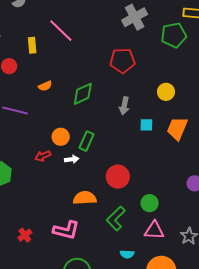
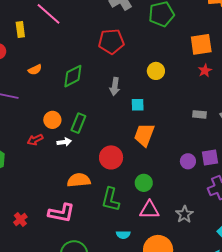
orange trapezoid: (177, 128) -> (144, 135), moved
green L-shape: (116, 219) -> (111, 199), turned -30

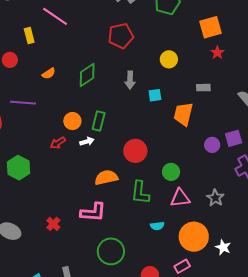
gray rectangle: (199, 114) -> (203, 88), moved
orange trapezoid: (144, 135) -> (183, 114), moved

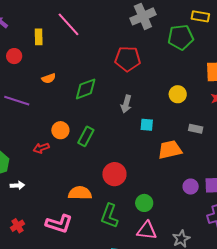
yellow circle: (169, 59) -> (178, 94), moved
orange trapezoid: (183, 114) -> (170, 150), turned 50
white arrow: (87, 141) -> (17, 185), moved

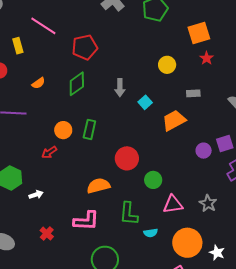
red pentagon: (128, 59) -> (85, 47), moved
cyan square: (147, 125) -> (145, 102), turned -32
green circle: (144, 203) -> (153, 180), moved
green L-shape: (109, 216) -> (129, 214), moved

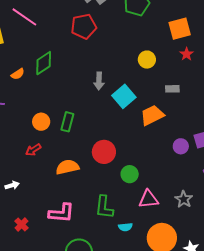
red pentagon: (85, 47) -> (84, 26), moved
green diamond: (77, 84) -> (44, 63), moved
cyan square: (145, 102) -> (124, 96), size x1.6
red arrow: (49, 152) -> (33, 150), moved
orange semicircle: (98, 186) -> (67, 167), moved

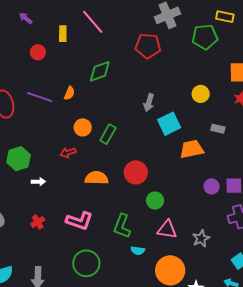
orange semicircle: (18, 74) -> (69, 93), moved, turned -48

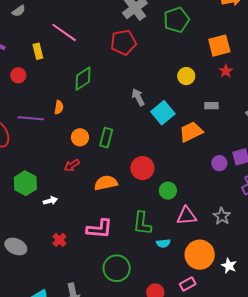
gray arrow: (149, 103) -> (138, 97), turned 150

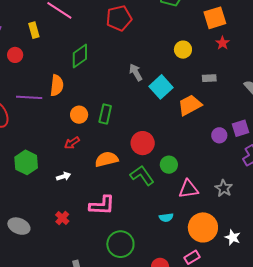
orange semicircle: (59, 107) -> (57, 85), size x1.5
white arrow: (50, 201) -> (63, 176), moved
green L-shape: (142, 223) -> (142, 175), moved, turned 140

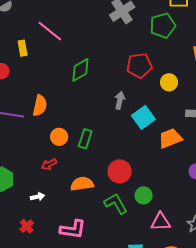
red pentagon: (119, 18) -> (139, 66), moved
green diamond: (80, 56) -> (80, 70), moved
gray arrow: (136, 72) -> (120, 100), turned 36
red cross: (62, 218) -> (27, 226), moved

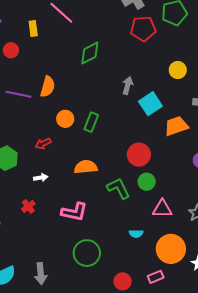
red pentagon: (139, 66) -> (143, 29), moved
red arrow: (49, 164) -> (43, 144), moved
red circle: (120, 171) -> (139, 155), moved

